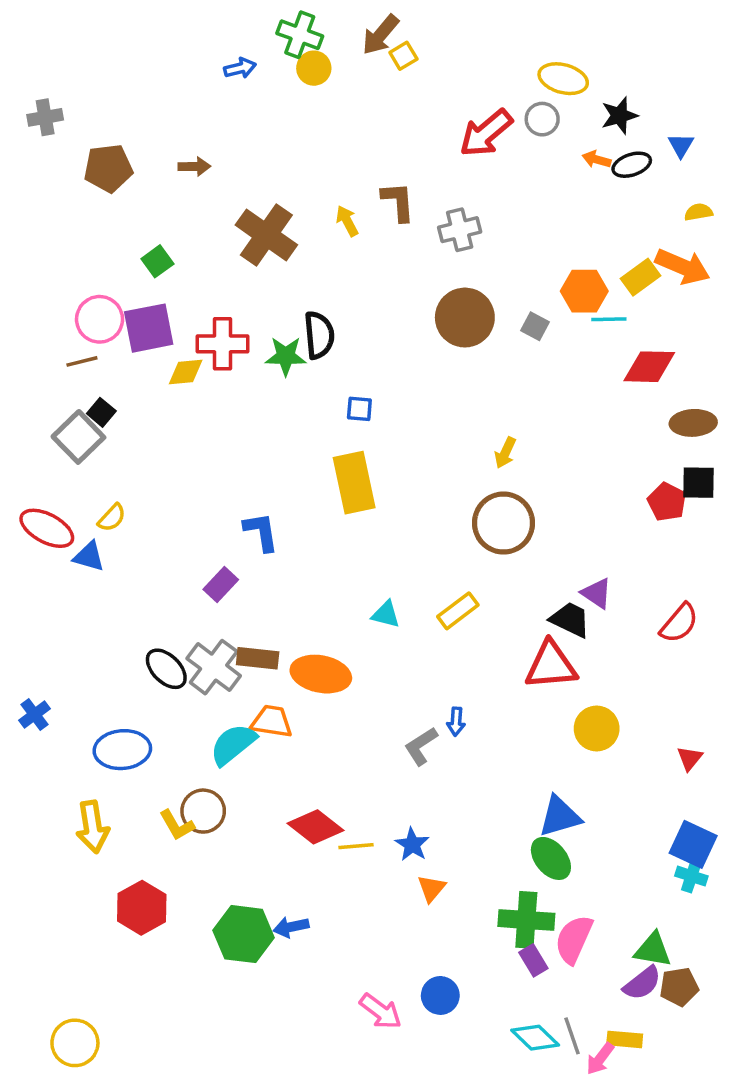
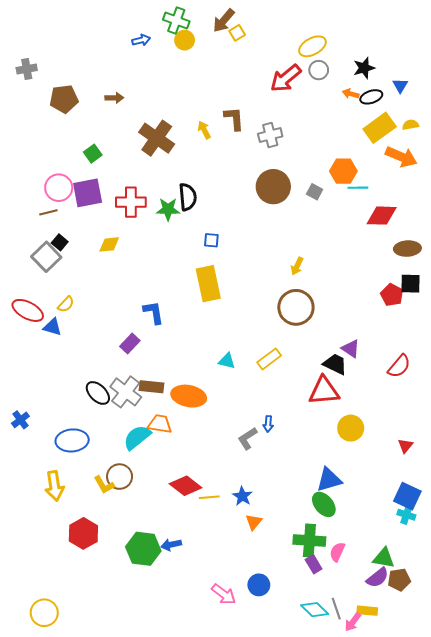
yellow ellipse: (563, 79) -> (312, 46), moved, turned -44
yellow rectangle: (640, 277) -> (380, 128), moved, size x1.4
yellow diamond: (186, 372) -> (109, 244), moved
pink semicircle: (574, 939) -> (337, 552), size x0.7

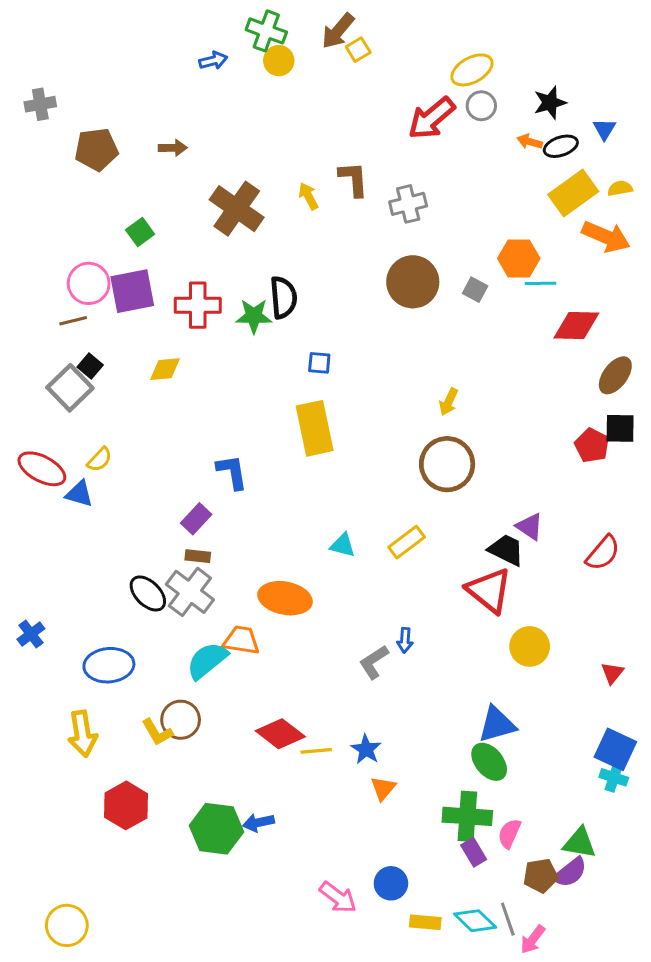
brown ellipse: (407, 249) -> (615, 375), turned -50
brown rectangle: (152, 387) -> (198, 556), moved, size x0.7
red triangle: (324, 391) -> (489, 590), turned 44
brown pentagon: (399, 580) -> (541, 876), moved
yellow rectangle: (367, 611) -> (425, 922), moved

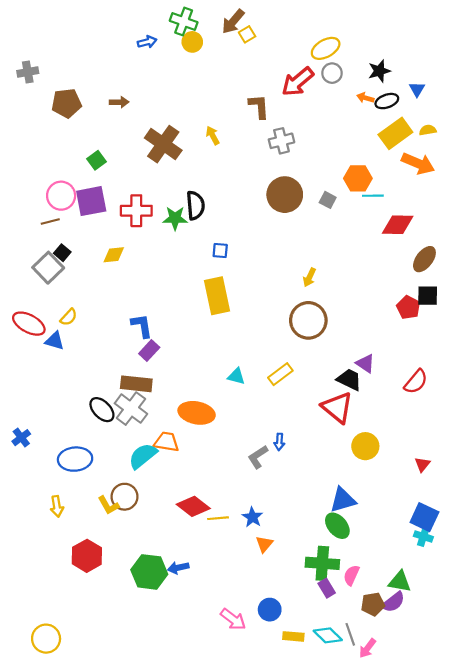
brown L-shape: (354, 179) -> (259, 106), moved
blue L-shape: (232, 472) -> (142, 326), moved
purple rectangle: (196, 519) -> (149, 350), moved
brown rectangle: (198, 556) -> (136, 384), size x1.8
yellow arrow: (82, 734) -> (57, 506), size x0.7

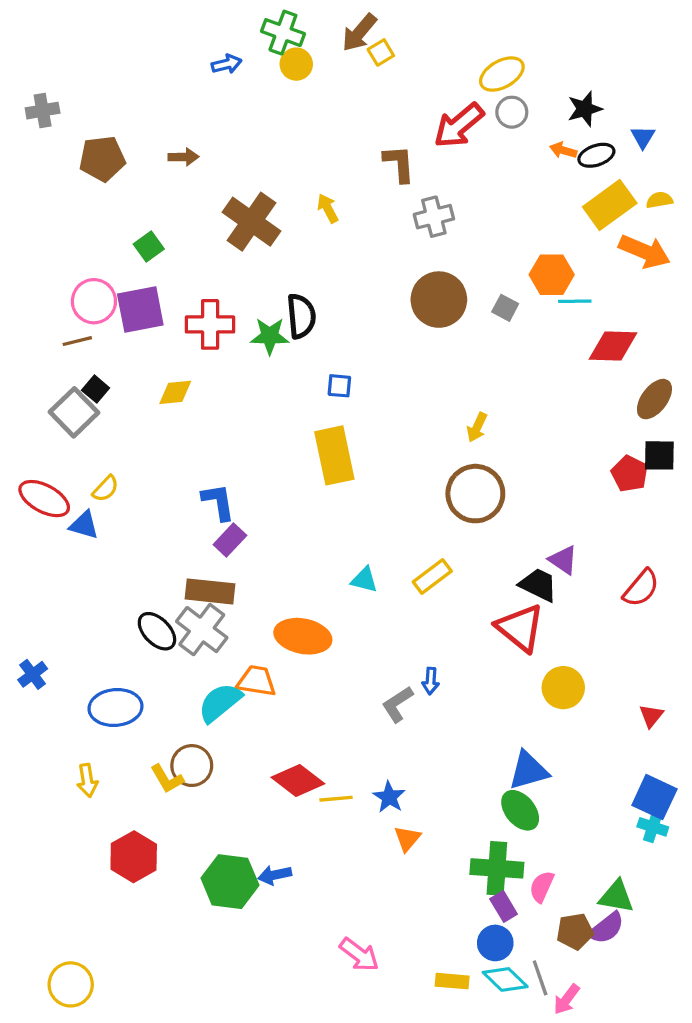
blue circle: (270, 610) -> (495, 943), moved

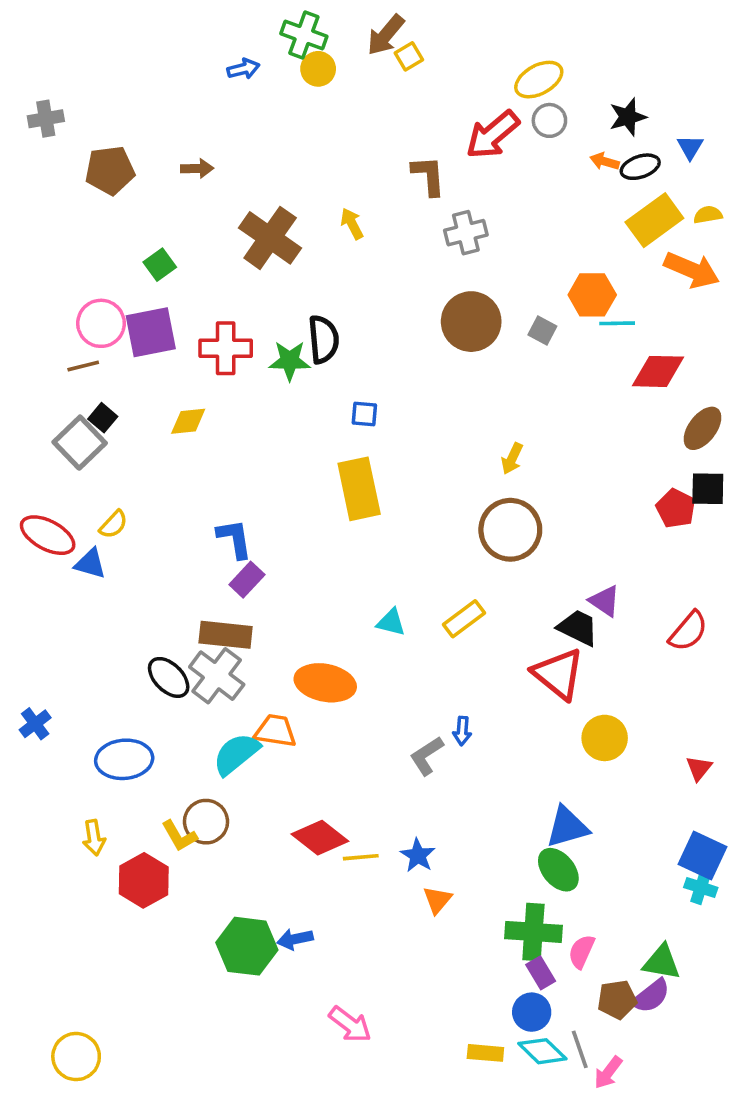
red hexagon: (134, 857) -> (144, 880), moved
pink arrow: (359, 955) -> (350, 1024), moved

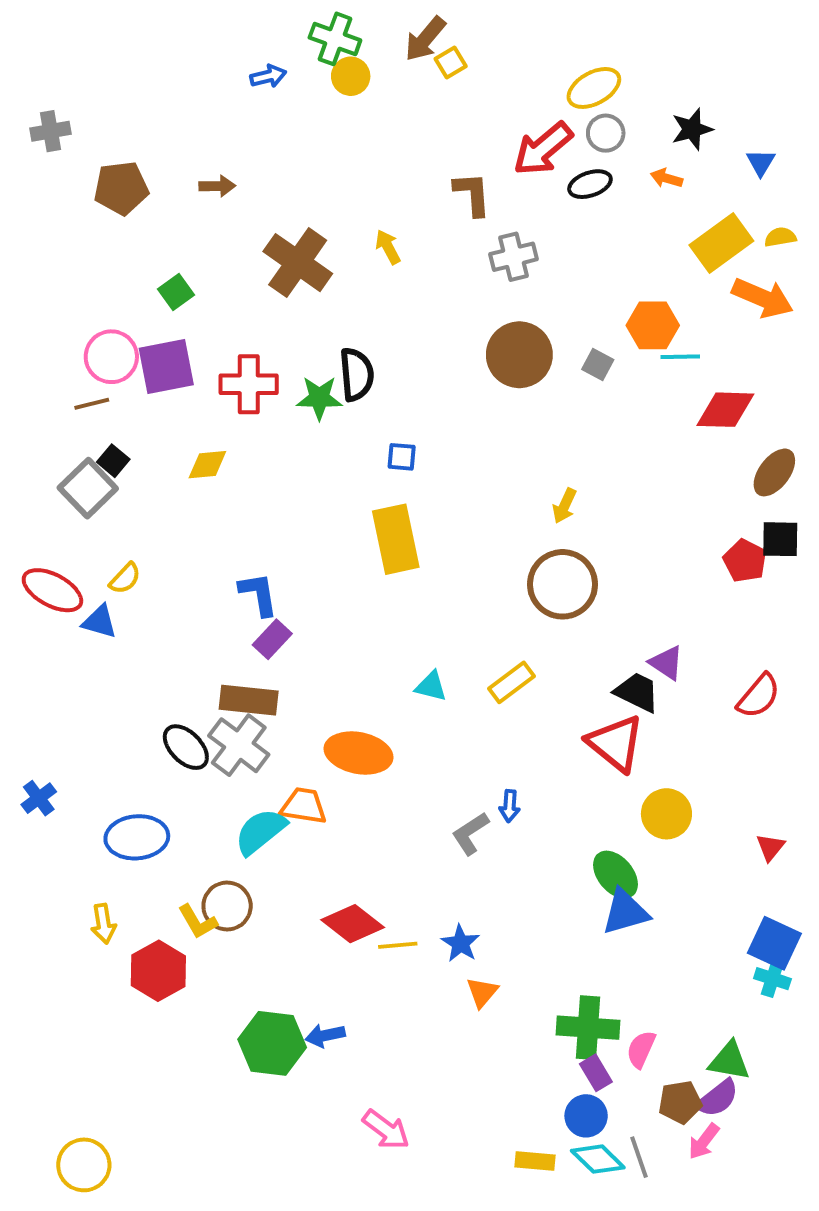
black ellipse: (640, 167) -> (590, 184), moved
green ellipse: (558, 870) -> (615, 875), moved
pink arrow: (608, 1073) -> (704, 1141), moved

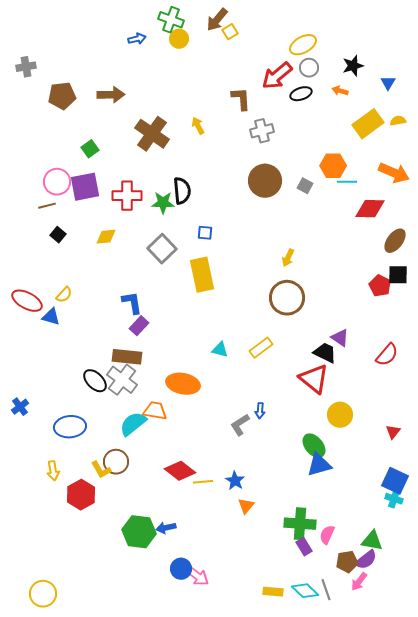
brown arrow: (217, 186) -> (111, 95), size x1.5
orange arrow: (763, 298) -> (394, 173), moved
gray square: (88, 488) -> (162, 249), moved
blue circle: (586, 1116) -> (181, 569), moved

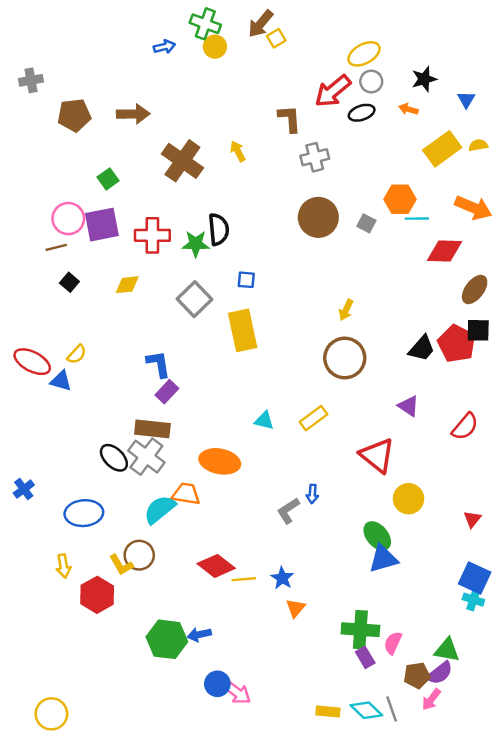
red pentagon: (380, 286) -> (457, 344), size x1.4
black trapezoid: (325, 353) -> (422, 348), moved, turned 105

